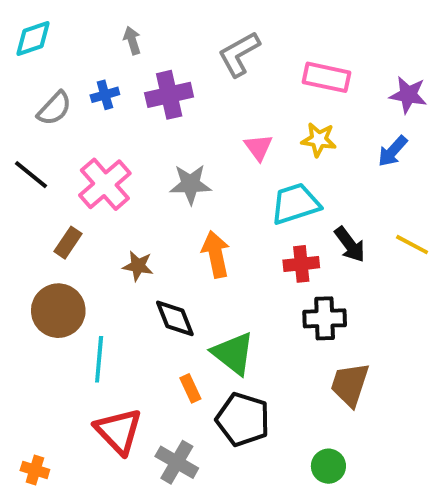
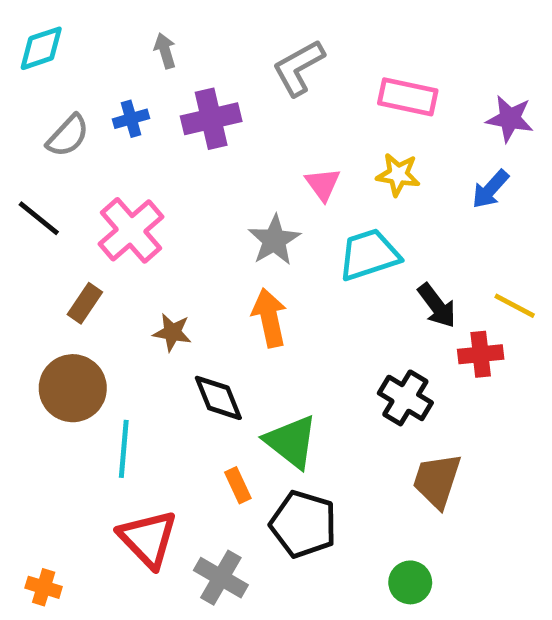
gray star: (190, 184) -> (274, 240), moved, turned -30
red cross: (301, 264) -> (481, 354), moved
black cross: (325, 318) -> (405, 398), turned 33

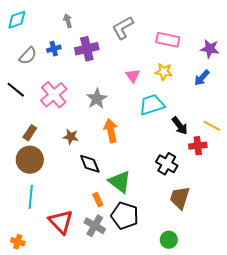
gray star: (274, 240) -> (97, 99), moved
brown rectangle: (85, 303) -> (30, 133), moved
cyan line: (124, 449) -> (31, 197), moved
gray cross: (221, 578) -> (95, 226), moved

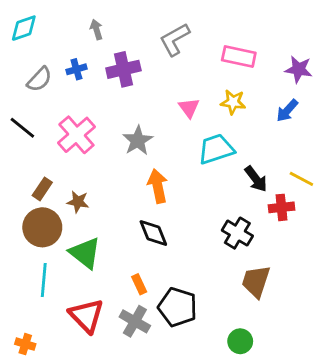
brown star: (71, 137) -> (78, 202), moved
black diamond: (90, 164) -> (153, 233), moved
green triangle: (120, 182) -> (85, 253), moved

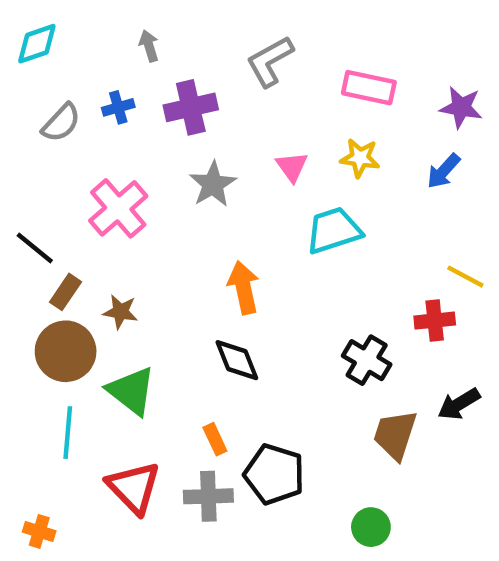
black line: (22, 128) -> (35, 248), moved
gray star: (138, 141) -> (213, 184), moved
black arrow: (256, 179) -> (459, 404), moved, turned 96
gray cross: (135, 321) -> (208, 496), turned -32

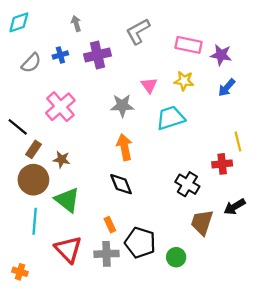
purple star: (461, 107) -> (221, 55), moved
gray star: (213, 184) -> (122, 106), moved, turned 30
yellow line: (465, 277) -> (238, 141), turned 48
green circle: (371, 527) -> (176, 257), moved

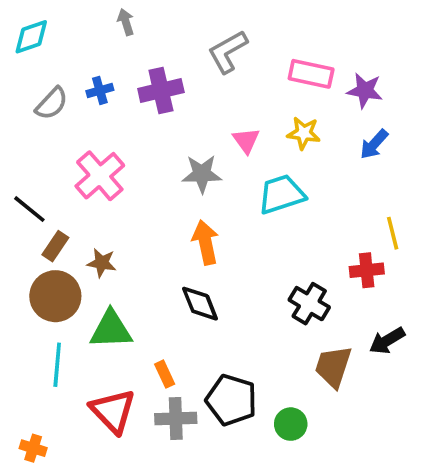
gray arrow: (76, 24) -> (126, 22), moved
green triangle: (67, 200) -> (111, 330), turned -40
orange rectangle: (110, 225) -> (165, 374), moved

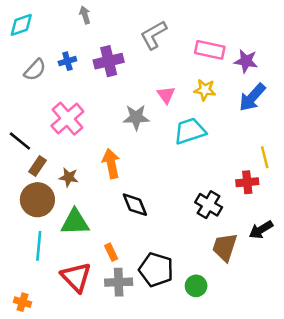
blue arrow: (374, 144) -> (252, 97), size x1.4
orange arrow: (205, 242) -> (111, 164), moved

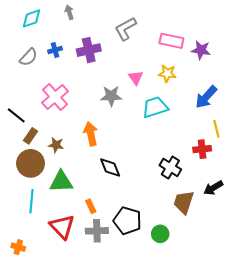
cyan diamond: (21, 25) -> (32, 18), moved
blue arrow: (252, 97) -> (206, 97), moved

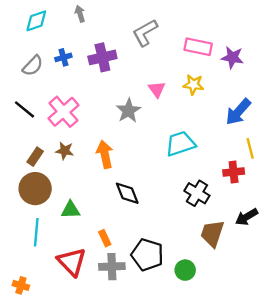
gray star: (111, 96) -> (128, 111), turned -30
cyan trapezoid: (155, 107) -> (180, 144), moved
black line: (16, 115) -> (24, 109), moved
brown star: (56, 145) -> (65, 151), moved
green triangle: (61, 182) -> (71, 210), size x0.7

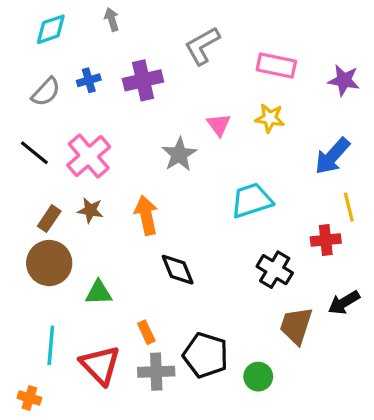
purple star: (232, 57) -> (344, 80), moved
cyan line: (36, 232) -> (51, 345), moved

